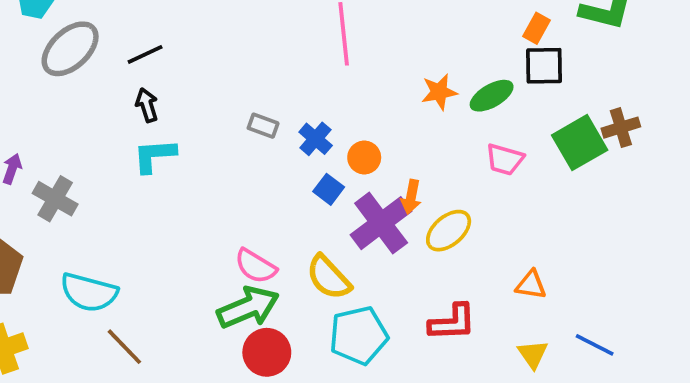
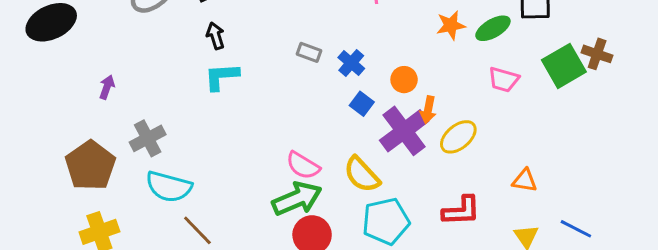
brown cross: (621, 128) -> (597, 54), turned 36
orange circle: (364, 157) -> (404, 80), moved
gray cross: (55, 199) -> (148, 138), moved, turned 32

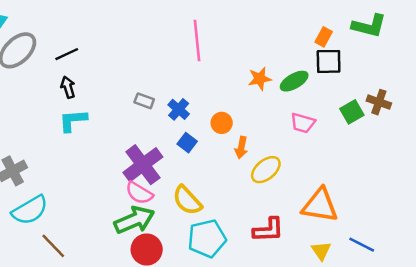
green square: (564, 66) -> (352, 112), size x0.7
purple cross: (404, 131) -> (143, 165), moved
orange triangle: (525, 181) -> (320, 205), size x1.8
cyan semicircle: (169, 187) -> (30, 210), turned -45

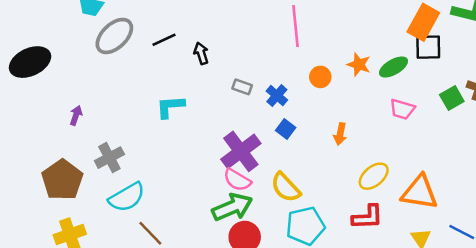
orange rectangle: (324, 37) -> (423, 22), size x1.8
orange star: (260, 79) -> (359, 65), turned 30
black arrow: (68, 87) -> (201, 53), moved
orange circle: (222, 123) -> (320, 77), moved
yellow ellipse: (266, 170) -> (374, 176), moved

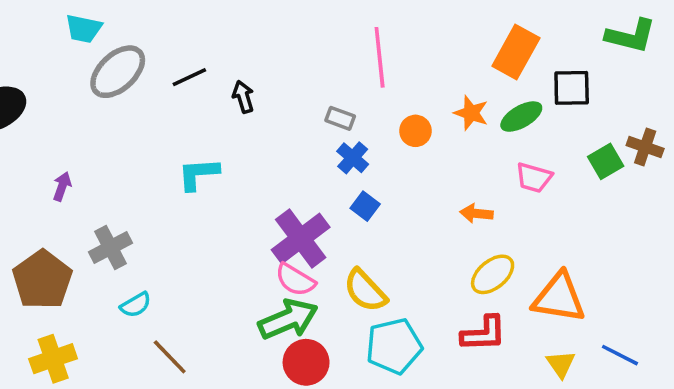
orange rectangle: (423, 22) -> (516, 52), moved
gray rectangle: (242, 87) -> (340, 118), moved
orange arrow: (340, 134) -> (476, 213), moved, turned 85
cyan semicircle: (127, 197) -> (136, 305), size x0.6

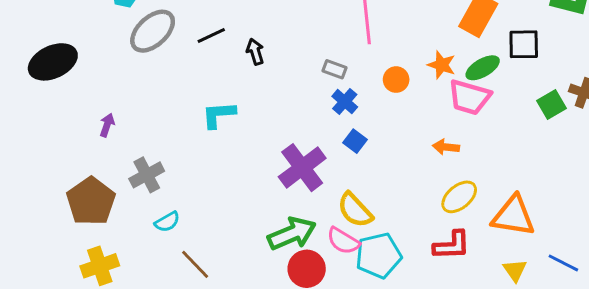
pink trapezoid: (534, 178) -> (469, 97), moved, size x1.4
pink semicircle: (295, 280) -> (343, 241), moved

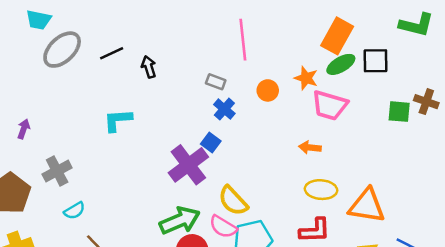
green ellipse: (483, 68) -> (341, 64), moved
green square: (552, 104) -> (399, 112), turned 35
blue square: (355, 141) -> (211, 142), moved
yellow ellipse: (459, 197) -> (321, 190), turned 44

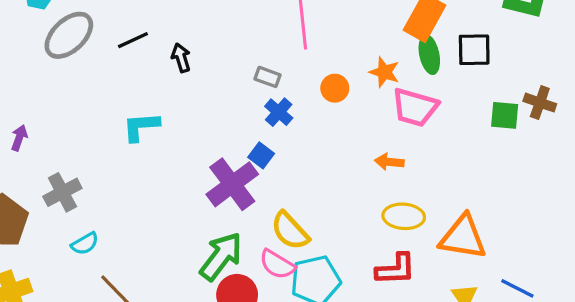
green ellipse: (341, 64) -> (429, 55), turned -72
green arrow: (180, 221) -> (221, 256), turned -30

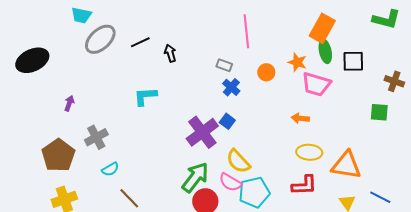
black square: (474, 50) -> (353, 61), moved
green square: (505, 115) -> (379, 112), moved
blue square: (261, 155) -> (227, 121), moved

